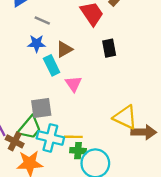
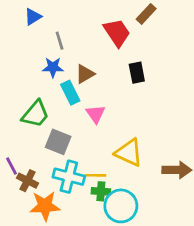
gray line: (42, 20) -> (60, 41), turned 49
gray square: (41, 108) -> (58, 142), turned 30
yellow triangle: (125, 117) -> (129, 153), moved
green trapezoid: (30, 128) -> (36, 114), moved

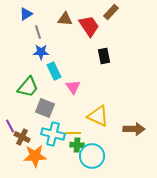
gray line: (60, 41) -> (38, 32), moved
brown triangle: (85, 74) -> (65, 19), moved, turned 35

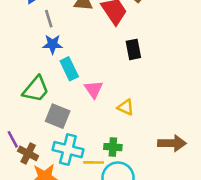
yellow triangle: (98, 116) -> (126, 107), moved, size x0.6
yellow line: (73, 133) -> (94, 162), moved
green cross: (77, 145) -> (113, 147), moved

